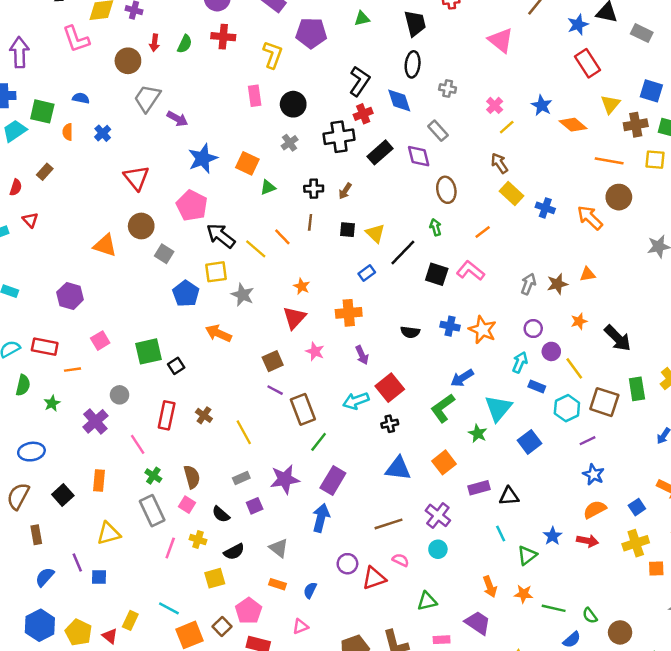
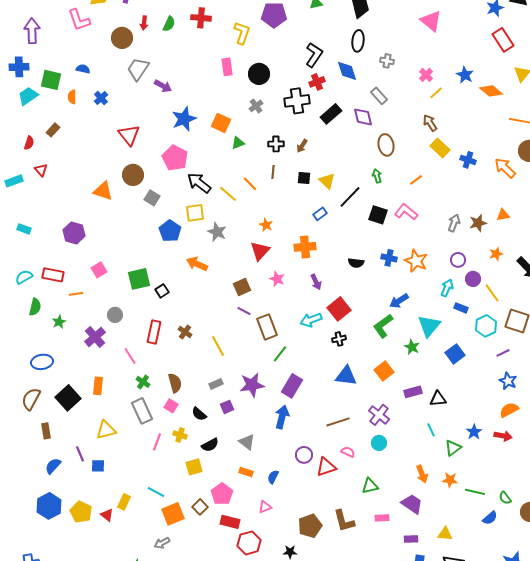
black square: (63, 495) -> (68, 398), size x1.4

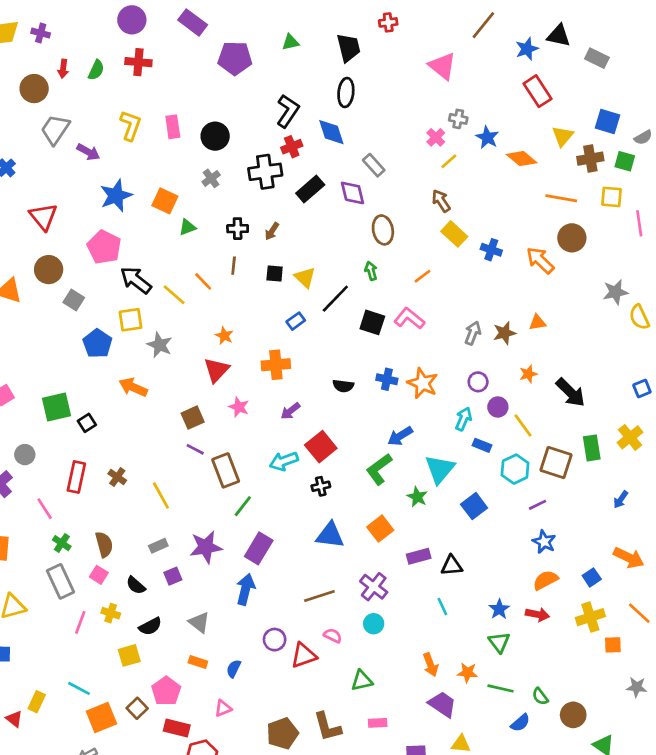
yellow L-shape: (242, 33) -> (131, 126), moved
gray cross: (387, 61) -> (458, 119), moved
purple arrow: (316, 282) -> (290, 411), turned 77
green triangle: (453, 448) -> (499, 642), moved, turned -30
purple trapezoid: (412, 504) -> (442, 704), moved

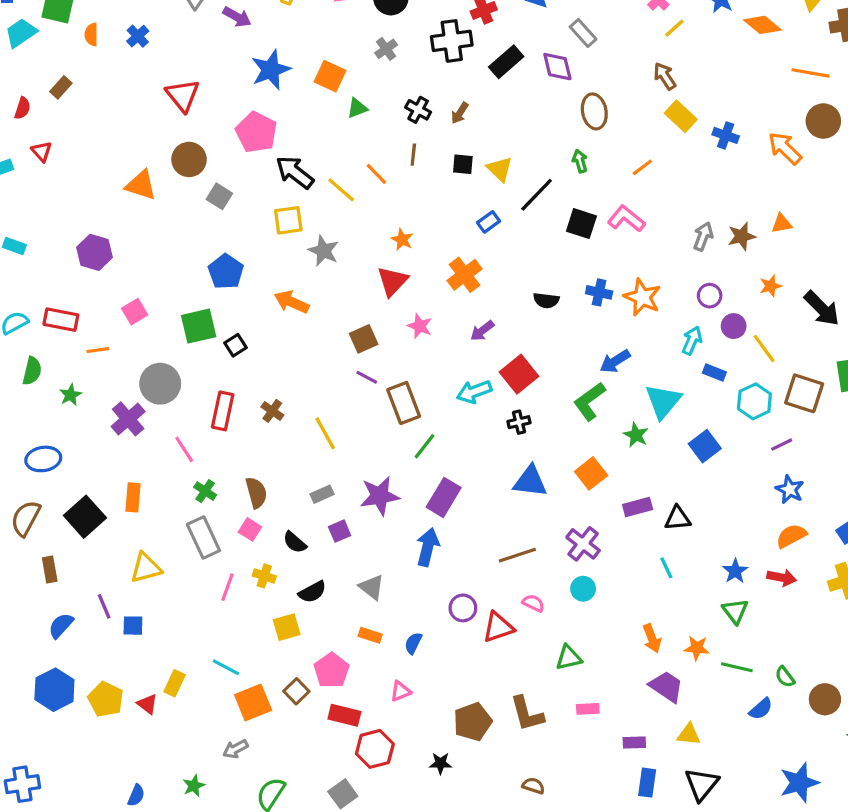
black cross: (238, 229) -> (418, 110), turned 30
blue pentagon: (97, 344) -> (226, 272), moved
orange cross: (276, 365) -> (465, 275), turned -32
gray circle: (25, 455) -> (160, 384), size x1.6

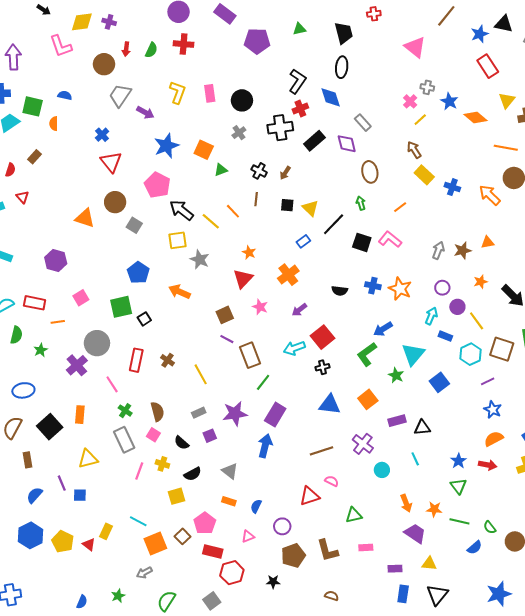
blue cross: (138, 36) -> (102, 135), moved
cyan circle: (583, 589) -> (382, 470), moved
purple circle: (463, 608) -> (282, 526), moved

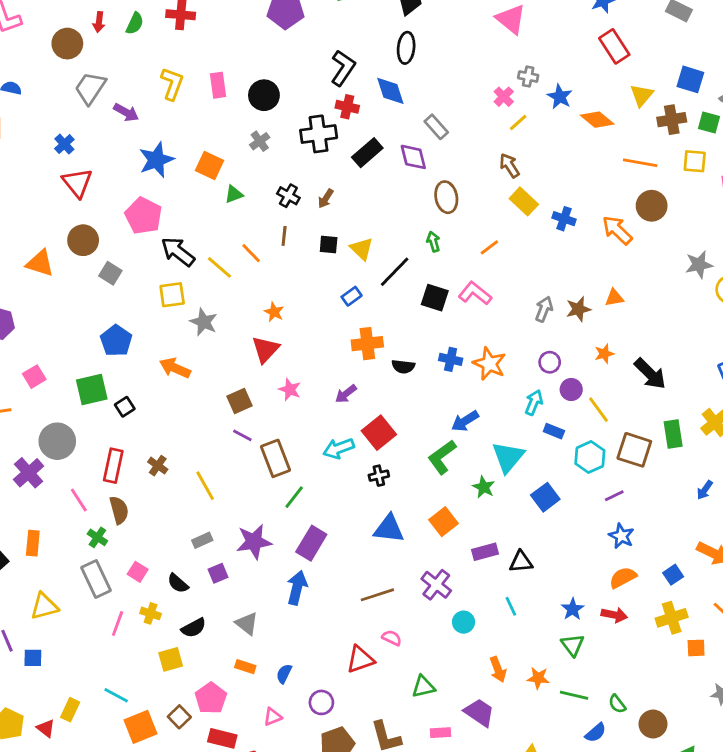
red cross: (300, 108) -> (347, 107), turned 35
orange cross: (288, 275) -> (367, 344), moved, turned 30
brown semicircle: (157, 412) -> (119, 510), moved
purple trapezoid: (415, 533) -> (479, 713), moved

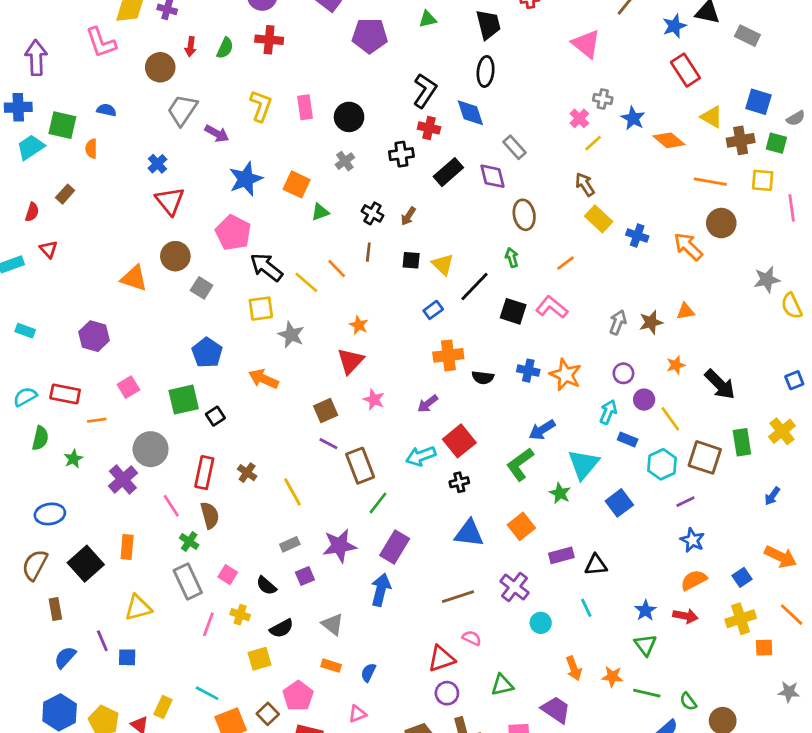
yellow triangle: (642, 95) -> (712, 117), turned -40
black cross: (319, 134) -> (401, 154), size x0.7
purple circle: (321, 702) -> (447, 693), moved

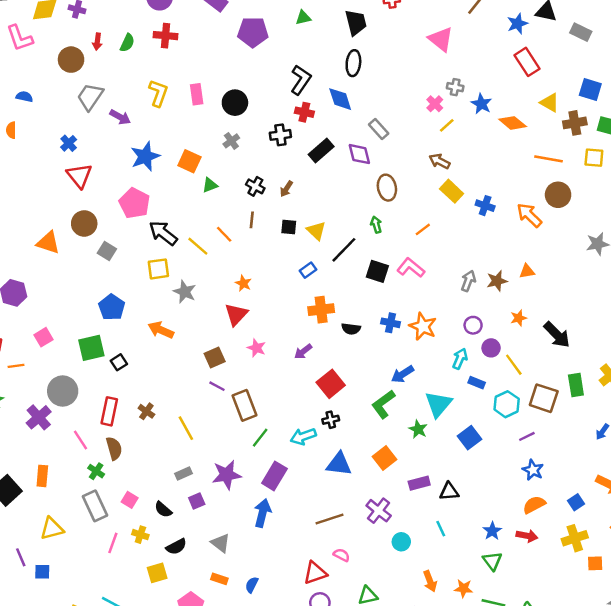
brown arrow: (585, 184) -> (440, 161), turned -30
cyan arrow: (421, 456) -> (303, 436), moved

